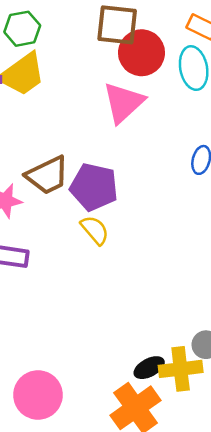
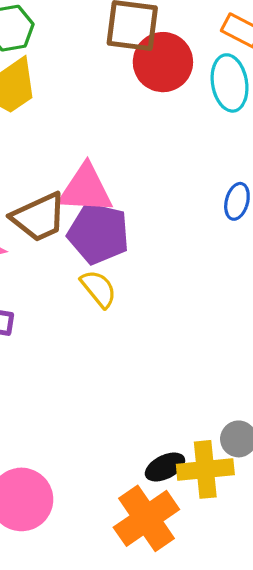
pink triangle: (123, 102) -> (86, 189), moved, turned 45

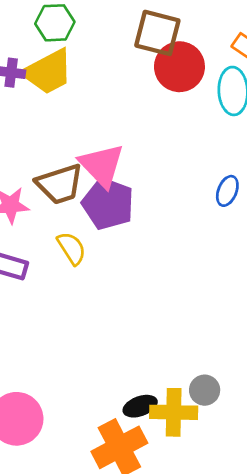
pink triangle: (86, 189) -> (102, 165), turned 36
yellow semicircle: (99, 289) -> (72, 248), moved

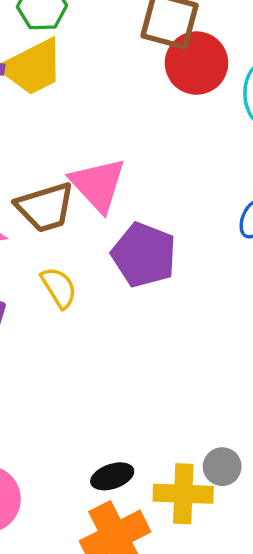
purple pentagon: (108, 204) -> (144, 255), moved
black ellipse: (140, 406) -> (112, 476), moved

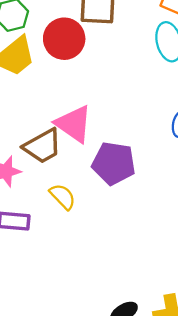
red circle: (196, 63) -> (64, 39), moved

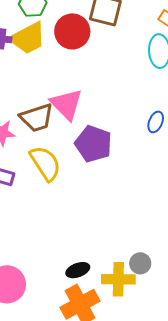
yellow semicircle: (63, 197) -> (45, 163), size x1.5

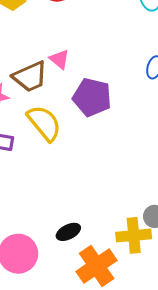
pink triangle: (66, 104) -> (59, 59), size x0.6
black ellipse: (78, 270) -> (68, 232), moved

